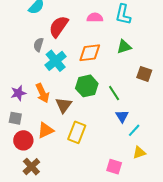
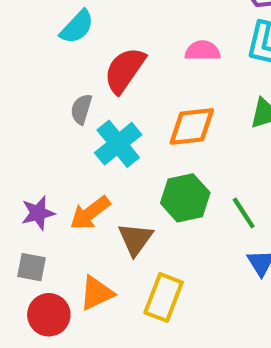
orange arrow: (42, 93) -> (90, 213), turned 78

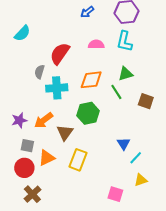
cyan semicircle: (77, 27) -> (22, 33), moved
cyan cross: (118, 144) -> (57, 88), turned 35
green line: (244, 213) -> (116, 92), moved
gray square: (32, 267) -> (27, 146), moved

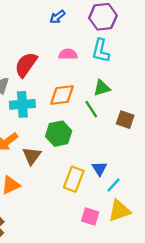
yellow rectangle: (78, 160) -> (74, 179), moved
yellow triangle: (141, 180) -> (119, 211), size x1.5
pink square: (115, 194) -> (90, 217), moved

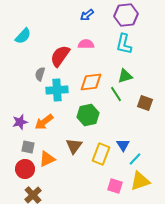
pink semicircle: (68, 54) -> (86, 44), moved
brown triangle: (32, 156) -> (74, 146), moved

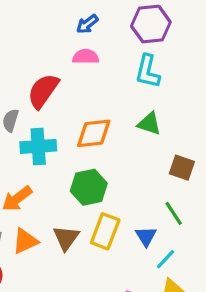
pink semicircle: (86, 44) -> (86, 57), moved
green triangle: (125, 76) -> (149, 124), turned 35
green line: (116, 94) -> (174, 213), moved
yellow rectangle: (101, 154) -> (105, 231), moved
orange triangle: (47, 159) -> (25, 241), moved

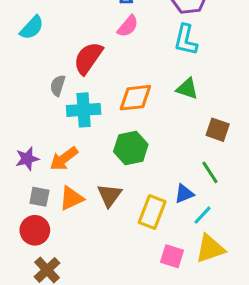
pink semicircle: (86, 57) -> (128, 26), turned 130
yellow rectangle: (105, 231) -> (152, 212), moved
blue triangle: (146, 236) -> (184, 194), turned 40

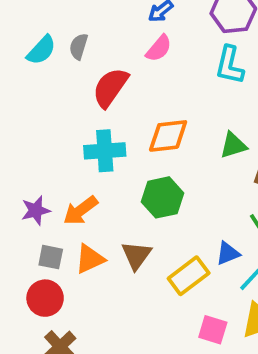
gray semicircle: (58, 86) -> (79, 46), moved
green triangle: (187, 89) -> (233, 145), moved, turned -35
yellow rectangle: (152, 212) -> (189, 276), turned 32

